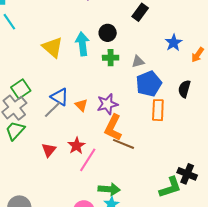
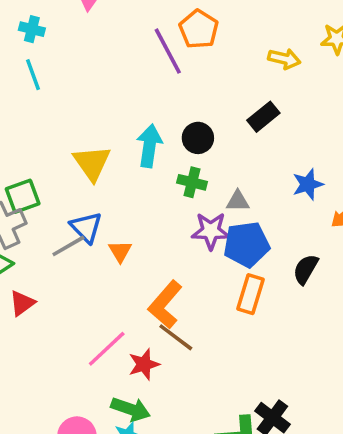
yellow triangle: (53, 47) -> (92, 163), moved
purple star: (107, 104) -> (211, 231), moved
red star: (77, 146) -> (144, 364), moved
red triangle: (49, 150) -> (22, 303), moved

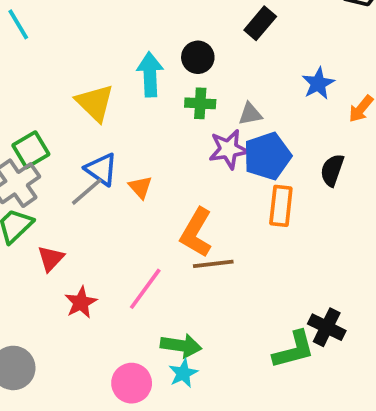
brown line: (176, 337) -> (213, 264), turned -33
red star: (144, 364) -> (81, 302), moved

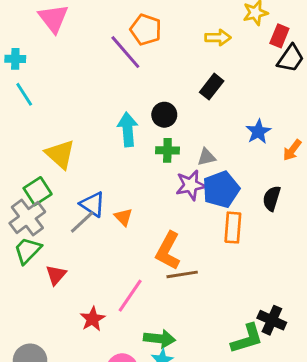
yellow triangle: (95, 103) -> (60, 154), moved
red star: (81, 302) -> (93, 319), moved

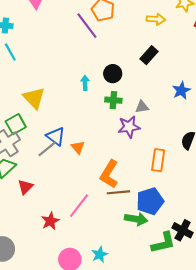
cyan arrow: (128, 129) -> (85, 83), size x0.6
blue pentagon: (221, 189) -> (150, 201), moved
green arrow: (159, 339) -> (136, 219), moved

